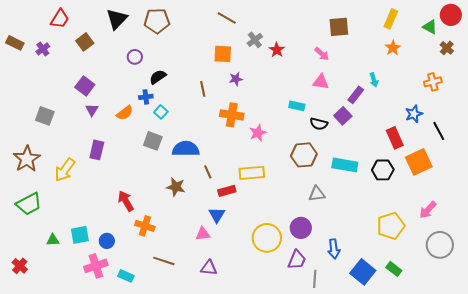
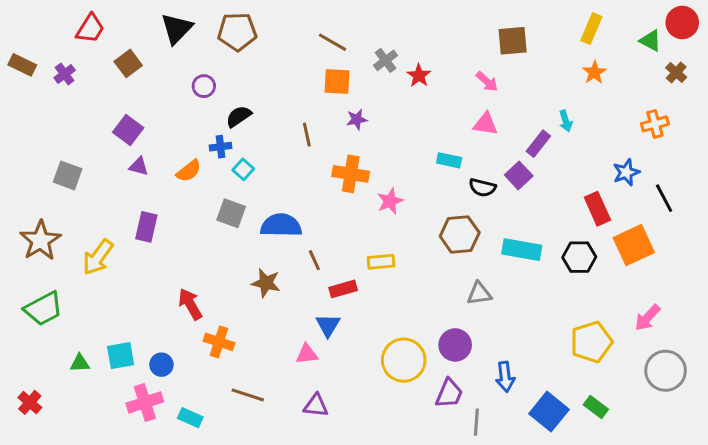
brown line: (227, 18) -> (333, 42), moved
purple triangle: (92, 110) -> (139, 166), turned -48
yellow rectangle: (252, 173) -> (381, 262), size x0.7

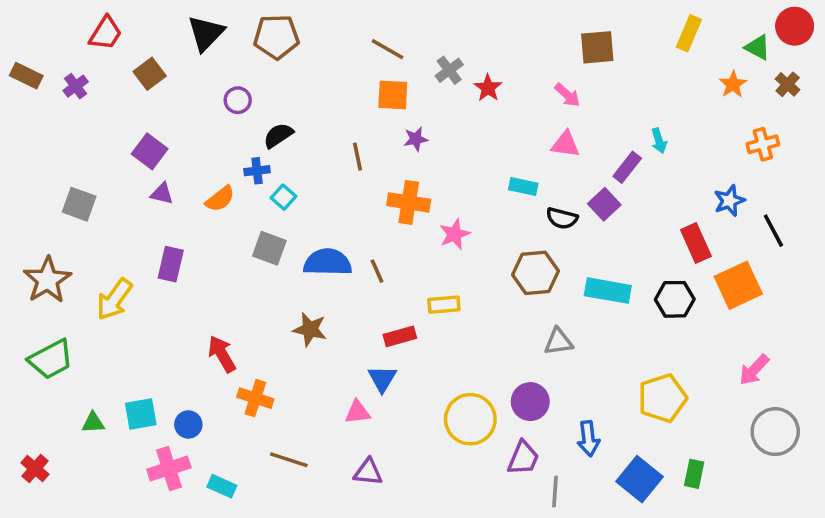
orange star: (594, 72) -> (733, 84), moved
brown line: (314, 260) -> (377, 271), moved
yellow pentagon: (591, 342) -> (662, 398), moved
green rectangle: (596, 407) -> (694, 474), turned 65

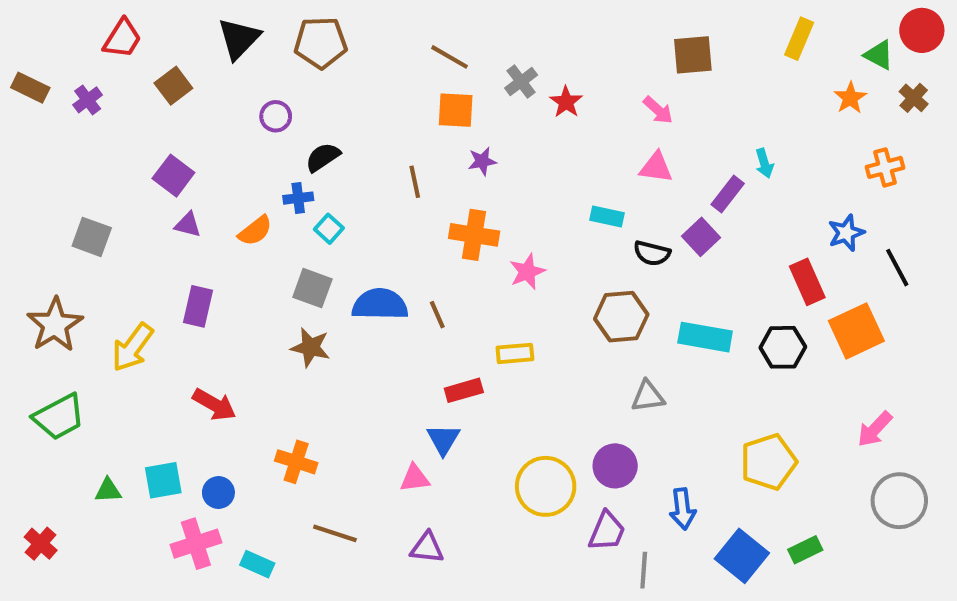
brown star: (310, 329) -> (310, 347), moved
red arrow: (222, 354) -> (214, 405), moved, turned 150
green rectangle: (694, 474) -> (805, 550), turned 52

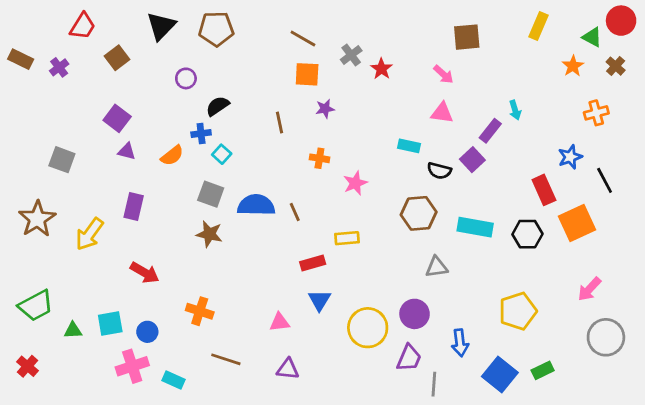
orange cross: (474, 235) -> (319, 158), size x0.6
green trapezoid: (59, 417) -> (36, 306), moved
blue triangle: (443, 439) -> (319, 300), moved

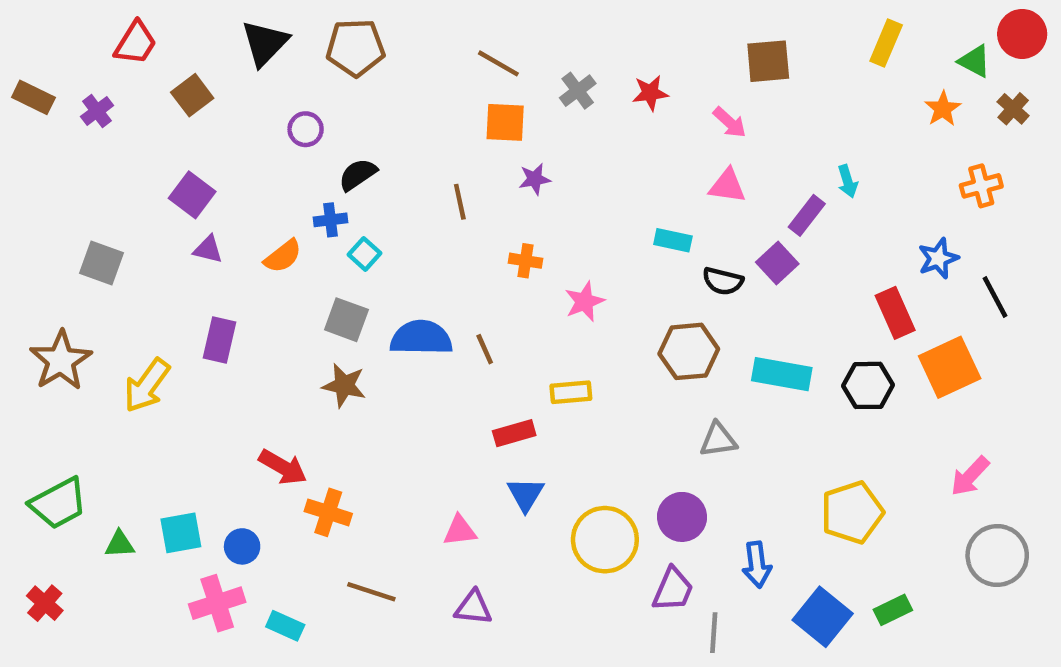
red star: (381, 69) -> (650, 93), moved, turned 30
red arrow: (145, 273) -> (283, 467), moved

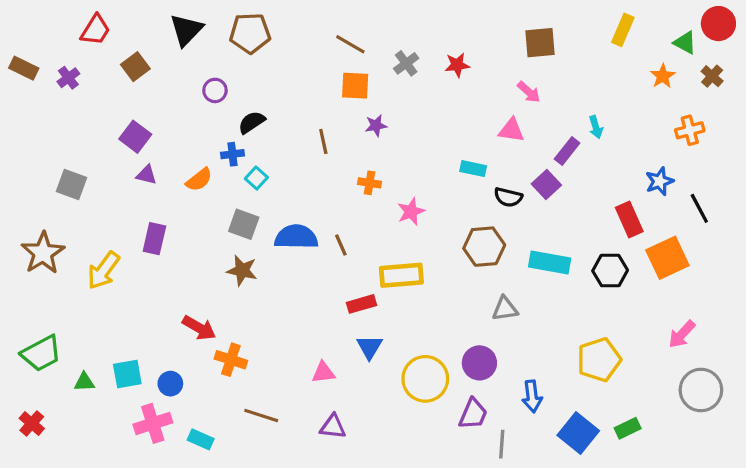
pink arrow: (730, 122) -> (529, 92), moved
yellow rectangle: (571, 392) -> (401, 275), size x1.5

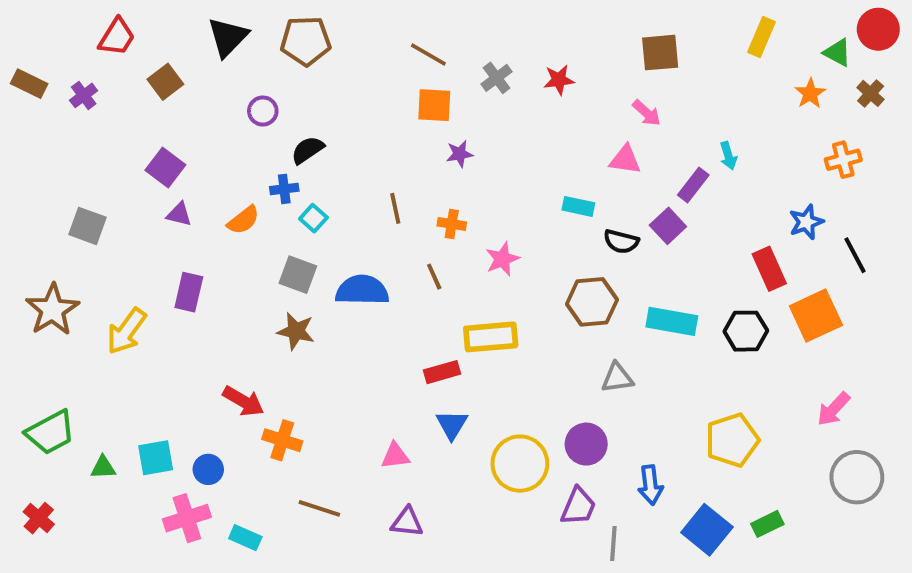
brown line: (323, 141) -> (395, 208), moved
brown line: (341, 245) -> (434, 277), moved

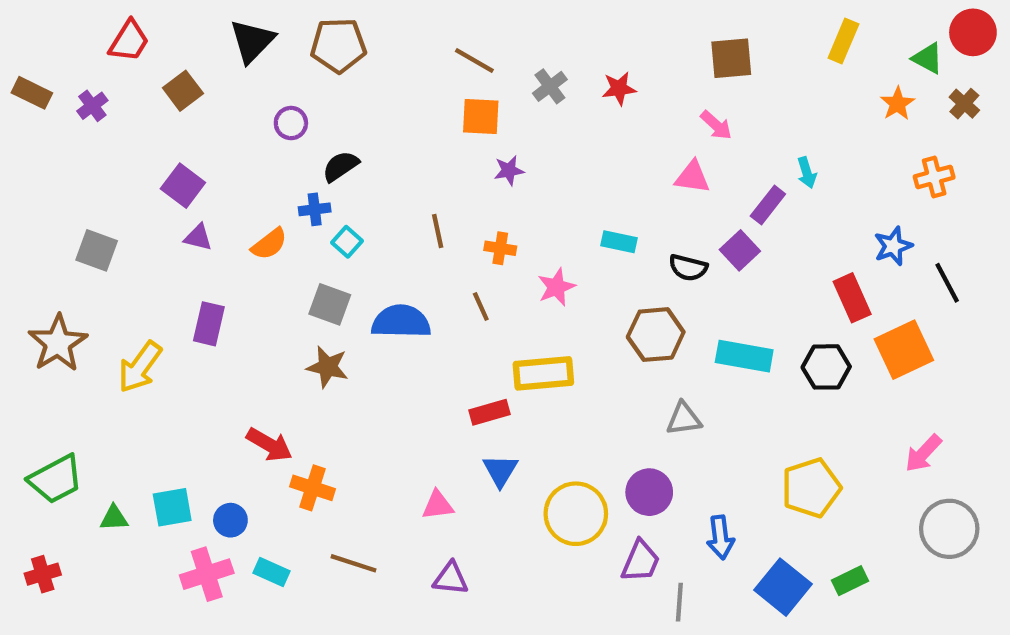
cyan rectangle: (578, 206) -> (619, 242), moved
red cross: (39, 518) -> (43, 574), turned 32
cyan rectangle: (245, 538) -> (271, 572), moved

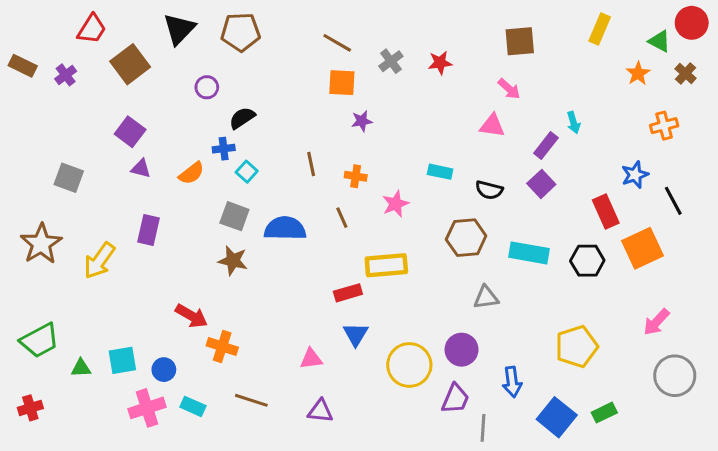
brown square: (183, 91) -> (130, 64), size x1.4
purple square: (740, 250) -> (541, 184), moved

